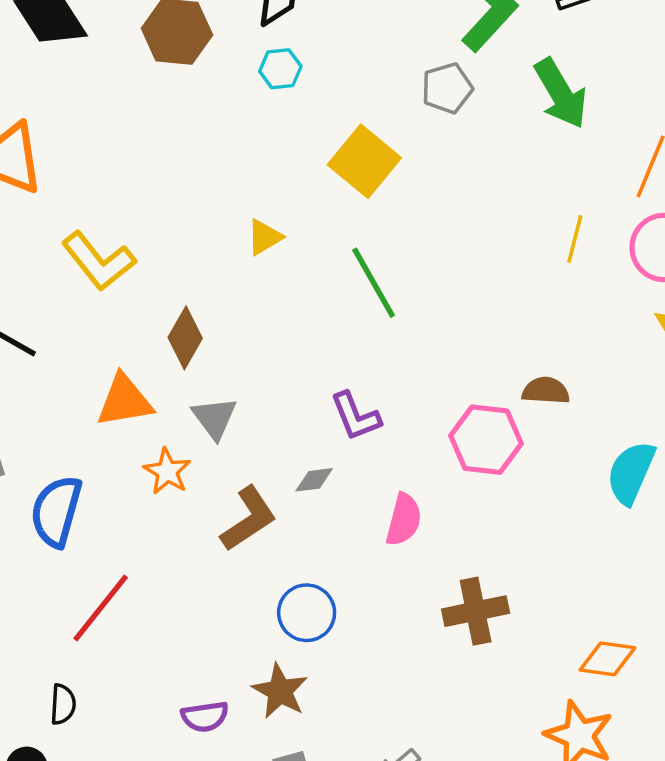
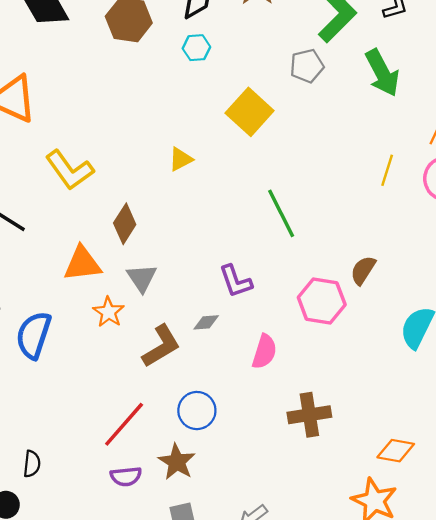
green line: (374, 283) -> (281, 213), moved
brown semicircle: (546, 391) -> (363, 270), turned -64
red line: (101, 608) -> (124, 424), moved

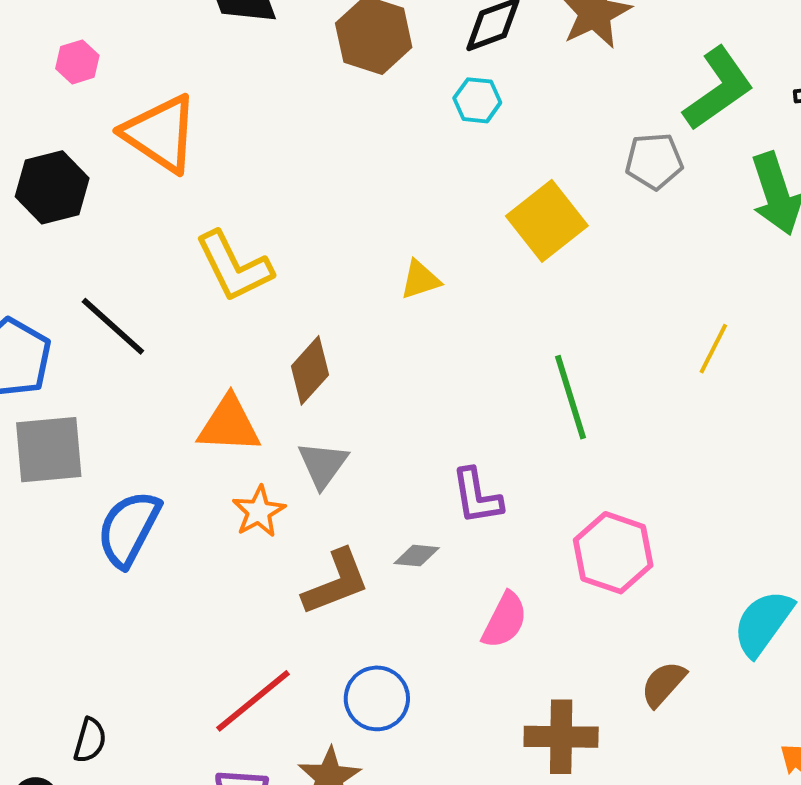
yellow line: (387, 170) -> (713, 349), moved
brown semicircle: (363, 270) -> (663, 684), moved

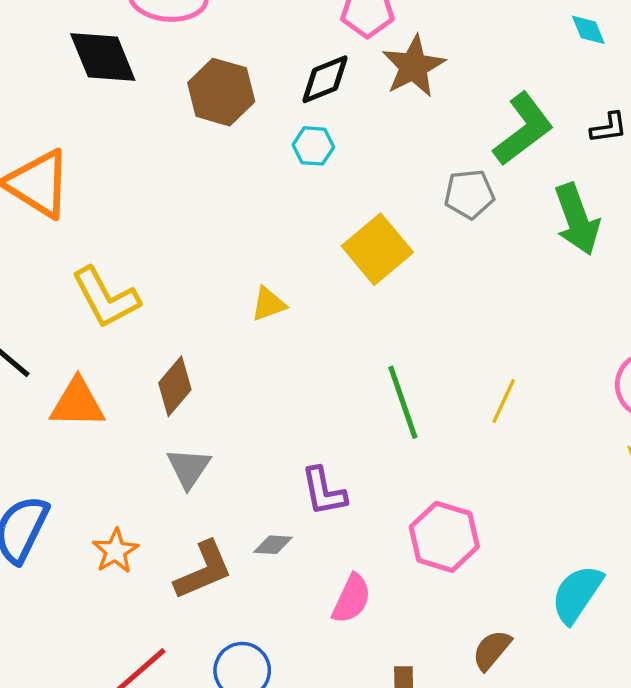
yellow line: (713, 349) -> (504, 401), moved
orange triangle: (229, 425) -> (77, 403), moved
orange star: (259, 512) -> (115, 551), moved

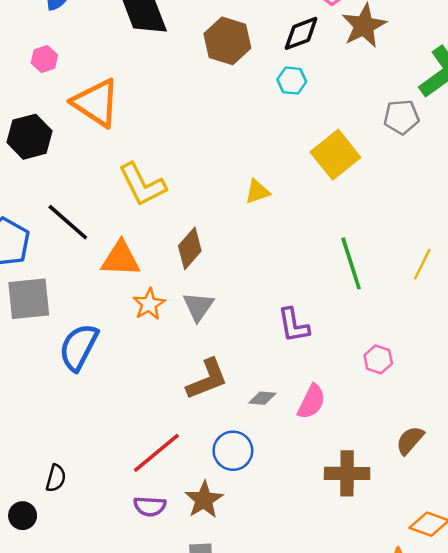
pink hexagon: (444, 537) -> (378, 359), size x0.6
gray diamond: (273, 545) -> (262, 398), moved
orange star: (115, 551) -> (149, 304), moved

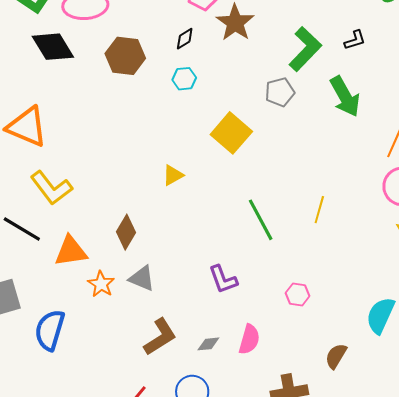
black diamond: (301, 33) -> (185, 39), size x0.7
yellow L-shape: (142, 185) -> (51, 188), moved
gray triangle: (198, 307) -> (142, 278), turned -32

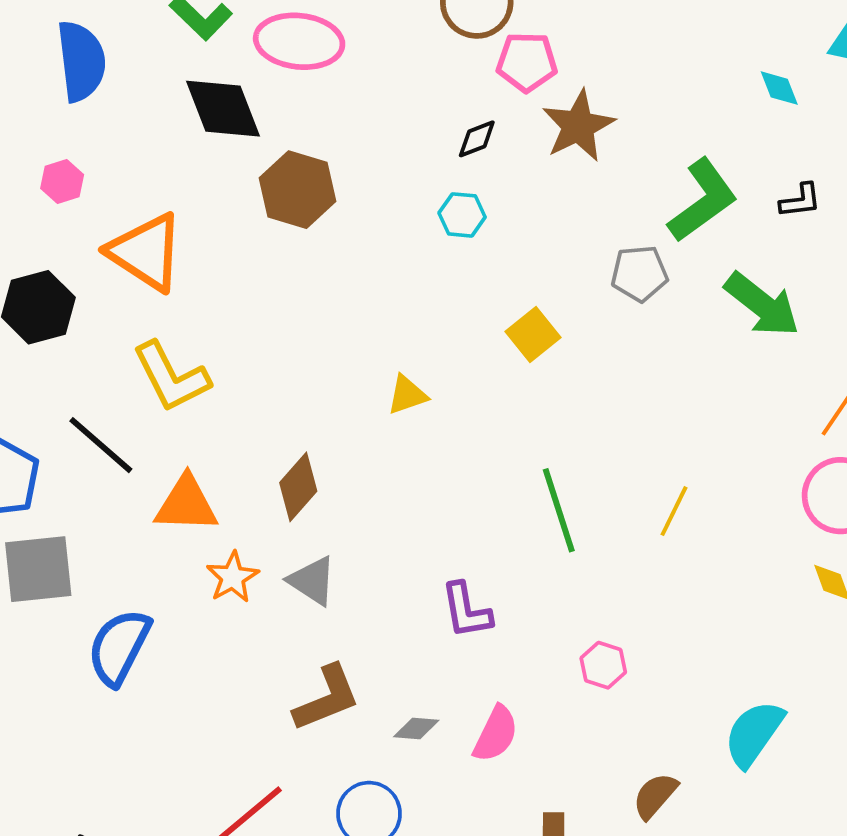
brown hexagon: (125, 56) -> (298, 190), moved
green arrow: (345, 97) -> (762, 305), turned -33
yellow square: (231, 133) -> (533, 335), size x0.7

